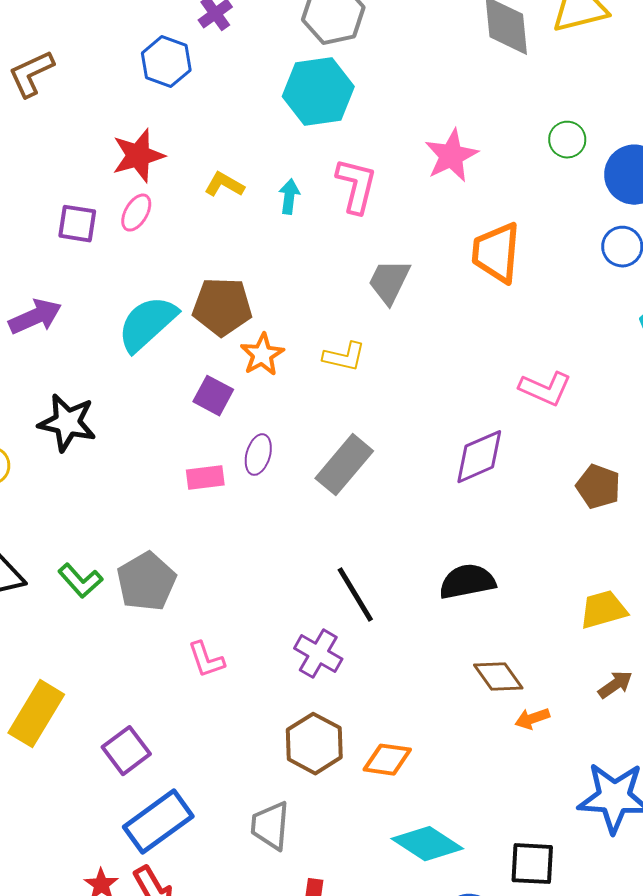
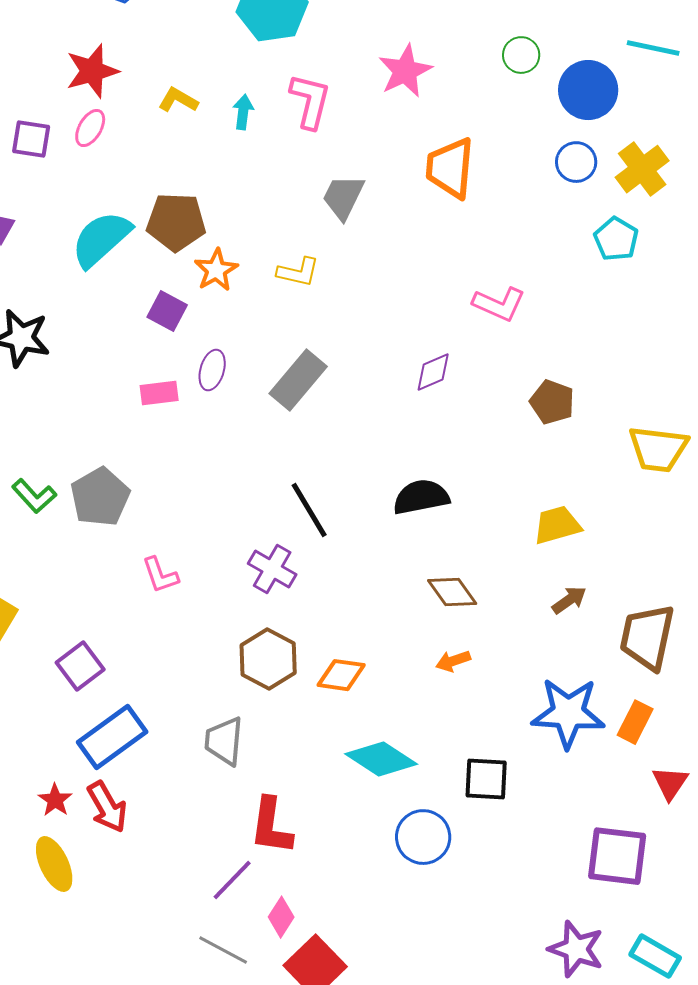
purple diamond: (479, 457) -> (433, 372), size x0.7
orange arrow: (532, 719) -> (453, 661), moved

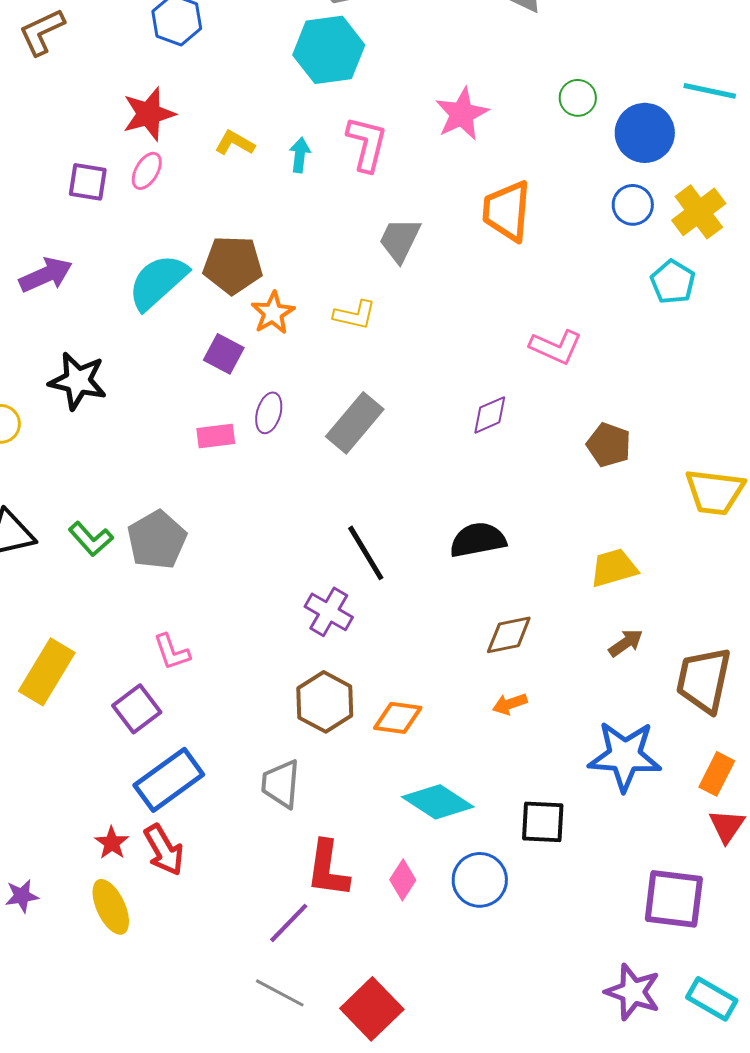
pink L-shape: (160, 575) -> (172, 652), moved
brown diamond: (452, 592) -> (509, 635), turned -66
orange rectangle: (635, 722) -> (717, 774), moved
pink diamond: (281, 917) -> (403, 880), moved

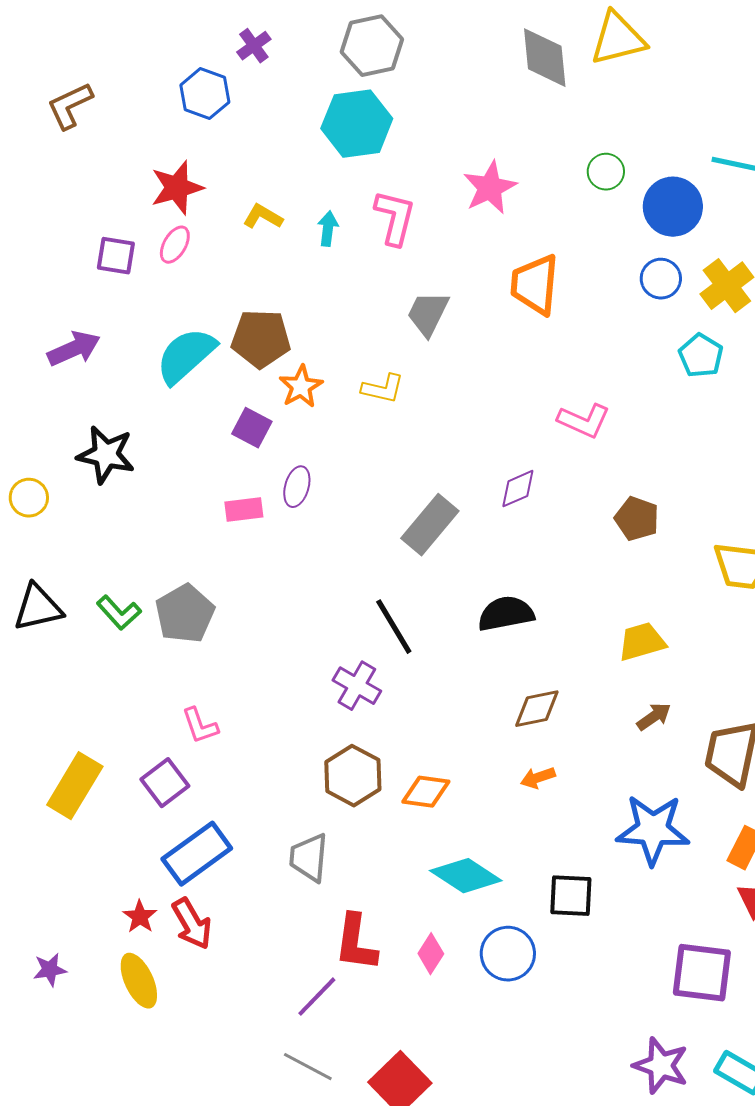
gray rectangle: (355, 423) -> (430, 525), moved
yellow rectangle: (47, 672) -> (75, 786), moved

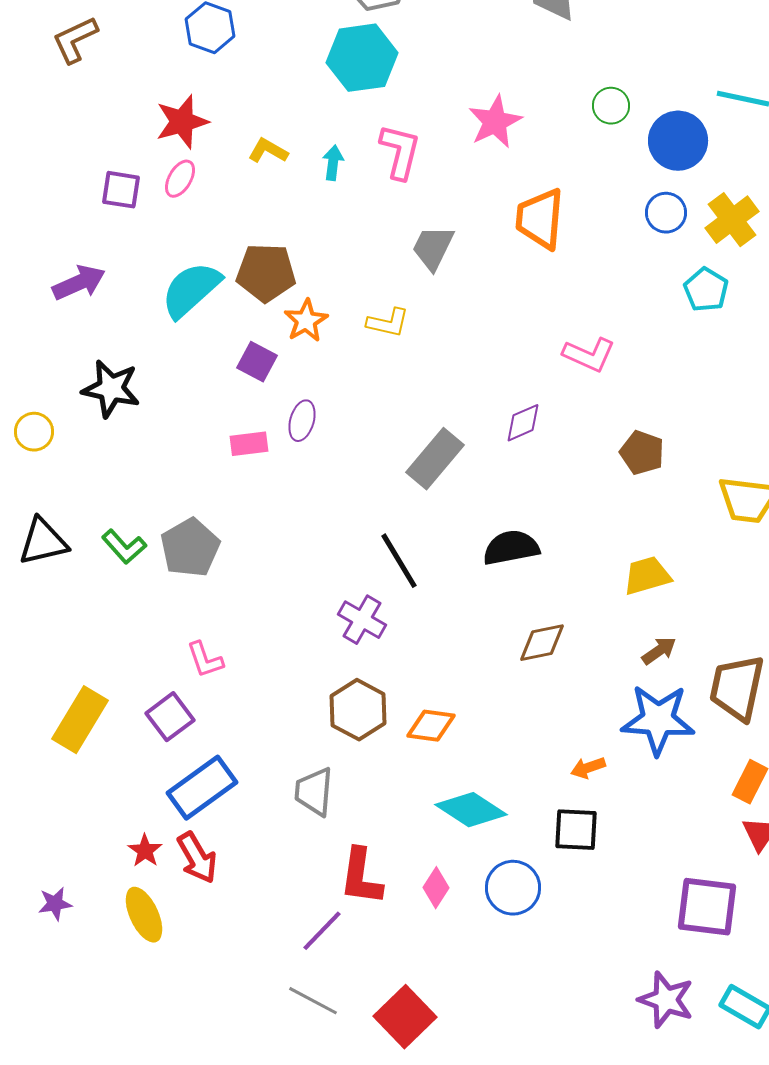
orange arrow: (538, 778) -> (588, 768), moved
blue star: (653, 830) -> (658, 720), moved

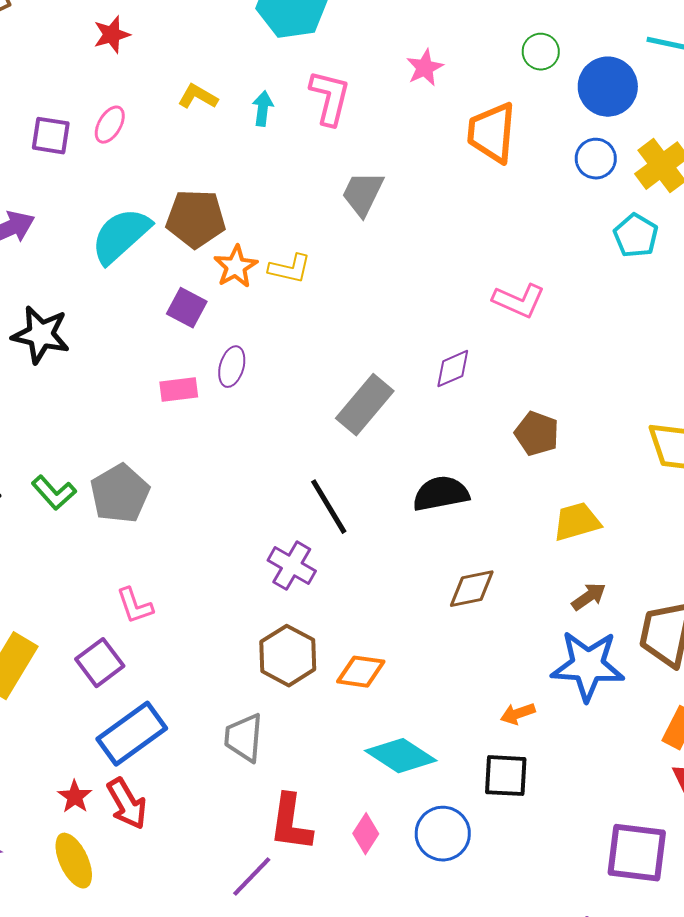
red star: (182, 122) -> (112, 35), moved, size x0.7
pink star: (495, 122) -> (425, 68), size x0.7
orange trapezoid: (540, 219) -> (492, 133), moved
yellow L-shape: (388, 323) -> (290, 269), moved
brown pentagon: (642, 453) -> (537, 434), moved

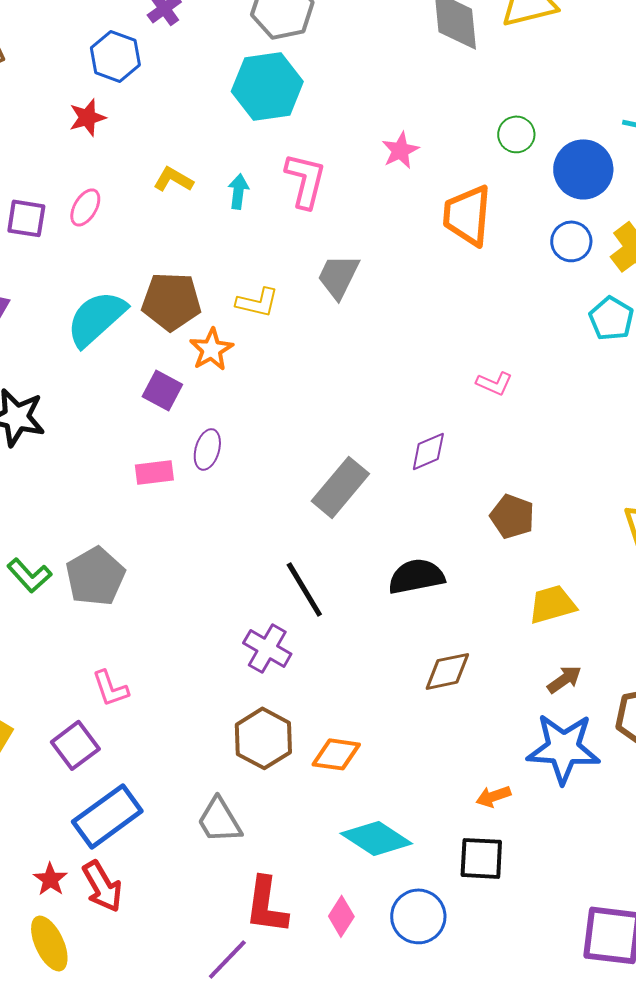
yellow L-shape: (290, 269) -> (257, 302), moved
pink L-shape: (519, 301) -> (494, 383), size x0.7
gray trapezoid: (244, 738) -> (219, 820), turned -36

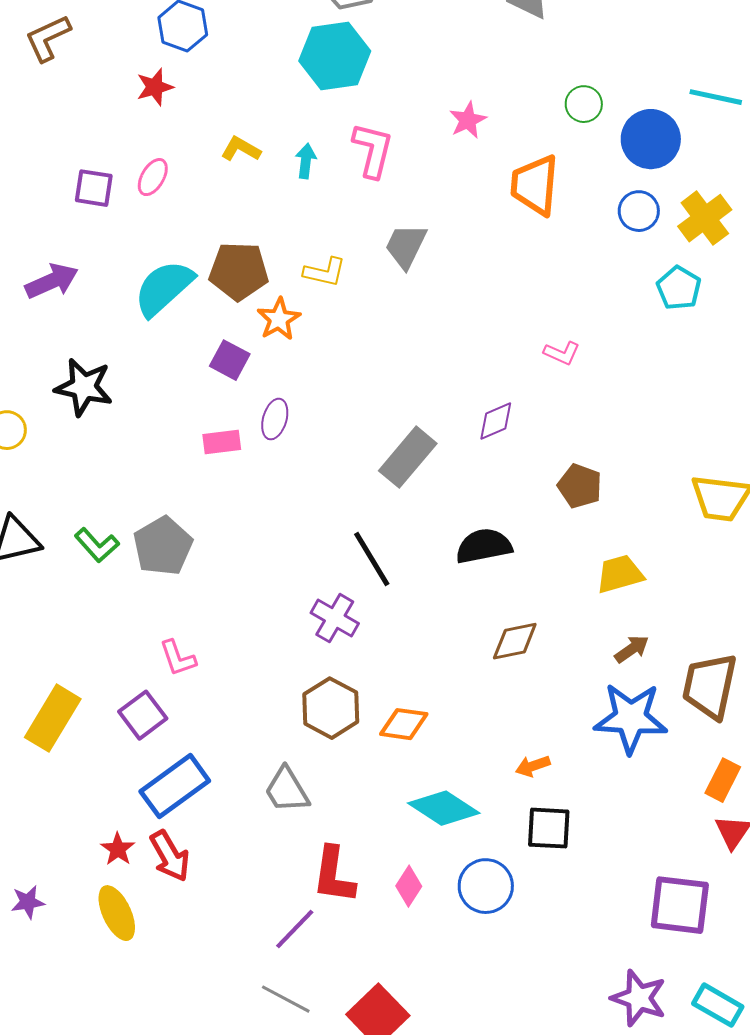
orange arrow: (493, 796) -> (533, 766), moved

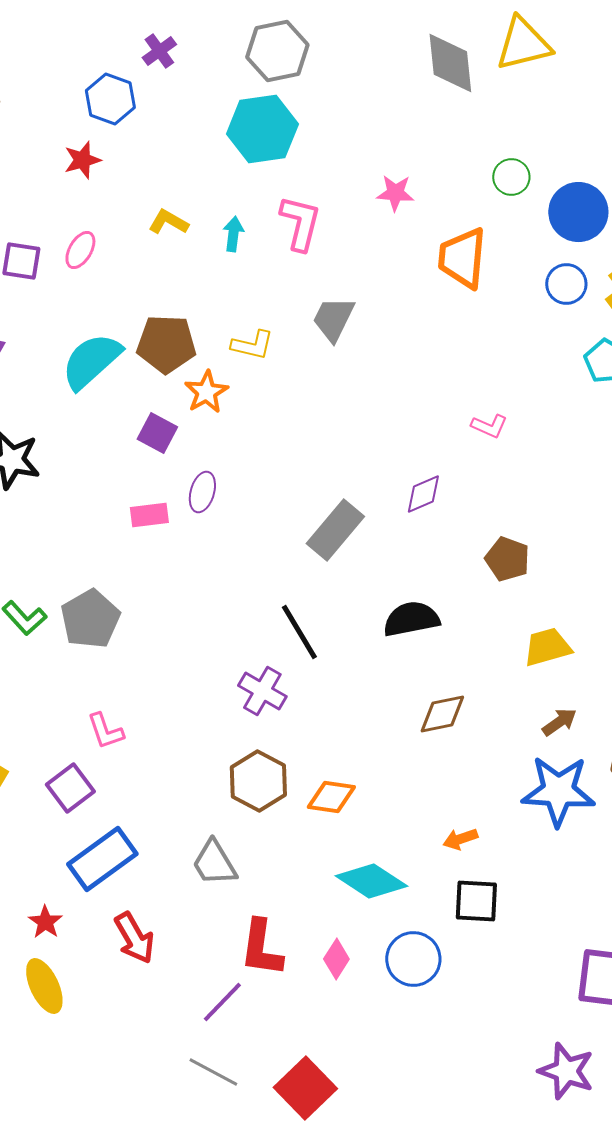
pink star: (468, 120) -> (395, 193), turned 30
red arrow: (170, 856) -> (134, 938), moved

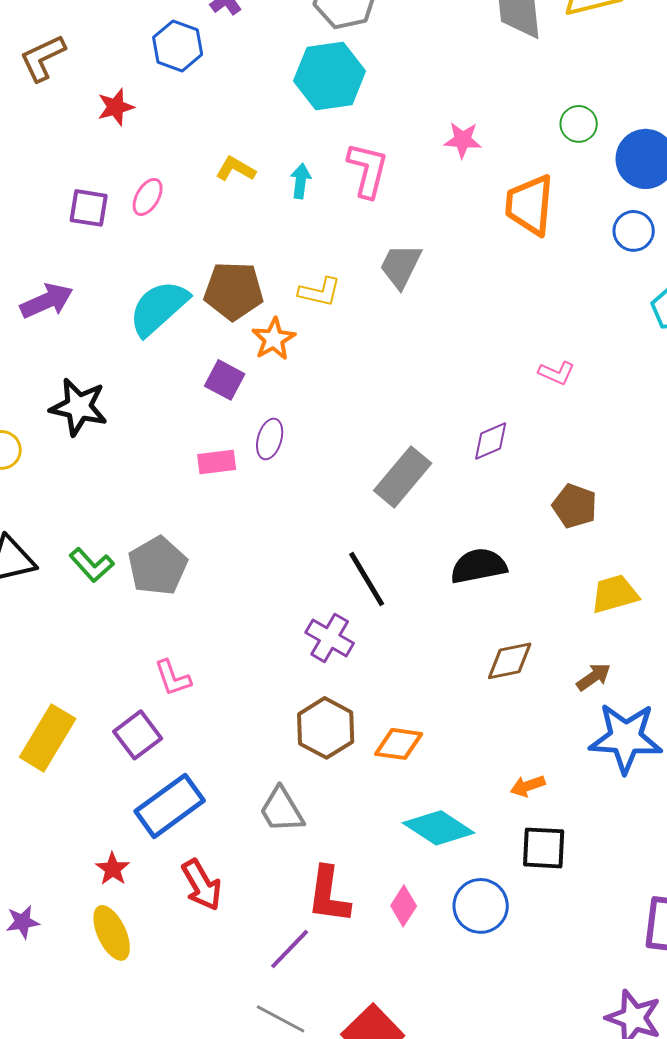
red star: (82, 160) -> (116, 107), moved
brown arrow: (559, 722) -> (594, 677), moved

